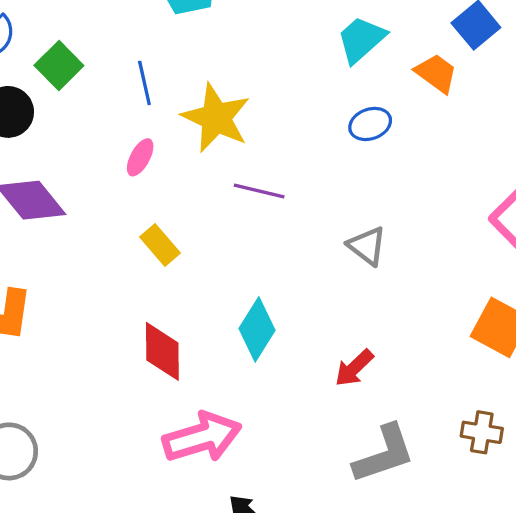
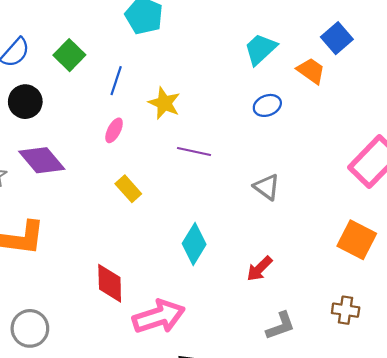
green square: (59, 66) -> (69, 55), moved
blue line: (144, 83) -> (116, 81), turned 32
yellow star: (216, 118) -> (164, 103), size x0.7
red diamond: (162, 351) -> (110, 283), moved
gray L-shape: (384, 454) -> (280, 326), size x0.7

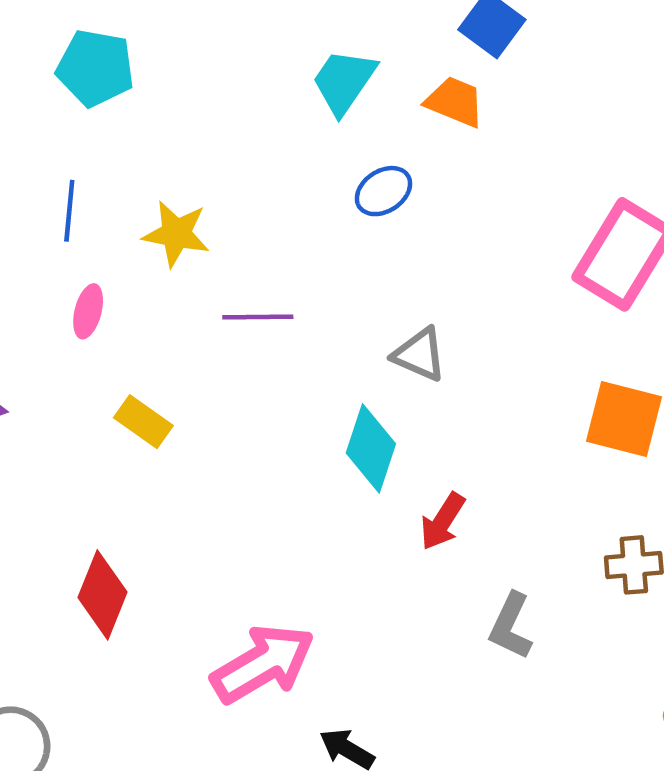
cyan diamond: (194, 244) -> (371, 448), moved
red diamond: (110, 283) -> (103, 595), moved, turned 36
gray L-shape: (280, 326) -> (511, 626), turned 148

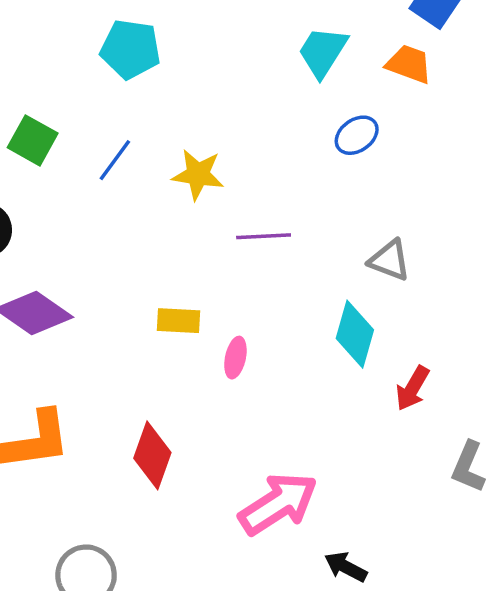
blue line: (69, 211) -> (115, 160), turned 33
pink ellipse: (88, 311) -> (235, 358), moved
yellow rectangle: (143, 422) -> (179, 321), turned -30

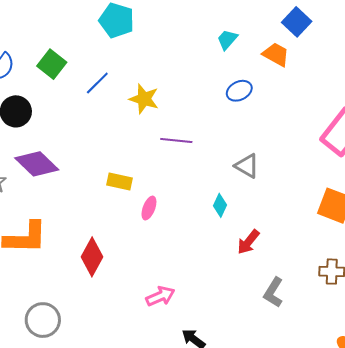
cyan trapezoid: (323, 52) -> (227, 39), size x0.7
cyan diamond: (355, 334) -> (220, 205), size x0.6
pink arrow: (278, 504) -> (160, 296), size x0.6

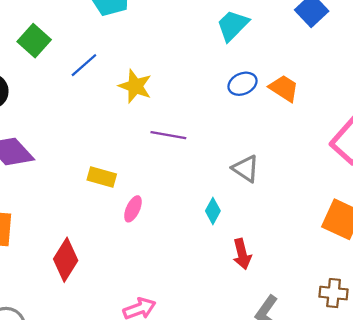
cyan trapezoid: (227, 39) -> (233, 25), size x1.4
orange trapezoid: (276, 54) -> (284, 88), moved
red arrow: (248, 242) -> (242, 254), turned -56

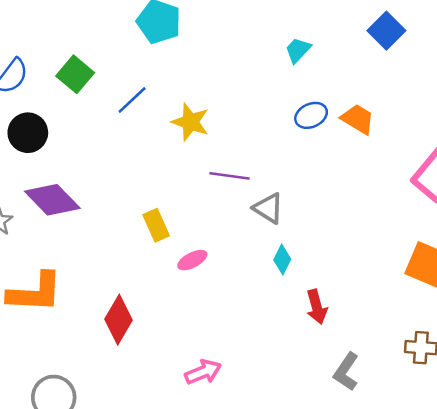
cyan trapezoid: (233, 25) -> (298, 50), size x0.7
gray triangle: (246, 169) -> (268, 208), moved
yellow rectangle: (102, 177) -> (156, 225), turned 52
pink ellipse: (133, 209) -> (192, 260), turned 40

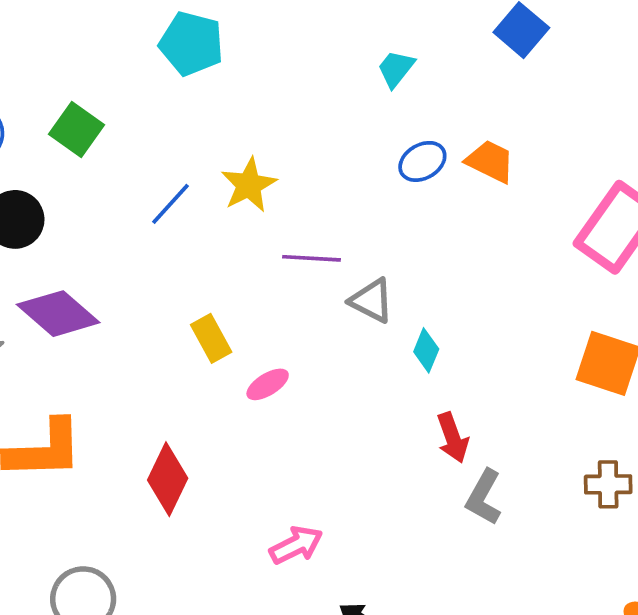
blue line: (132, 100) -> (170, 204), moved
yellow star: (190, 122) -> (249, 185), turned 30
cyan diamond: (282, 260) -> (426, 350), moved
gray L-shape: (346, 372) -> (484, 497), moved

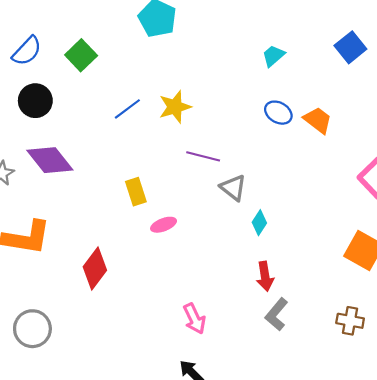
blue ellipse: (422, 161) -> (278, 113), turned 48
pink arrow: (296, 545) -> (194, 319), moved, turned 80

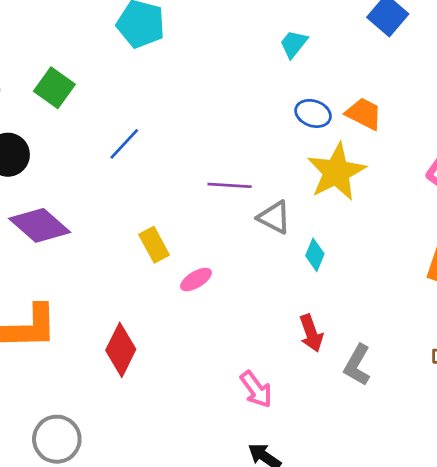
yellow star: (175, 107) -> (336, 172), moved, size x1.4
red arrow: (265, 276) -> (311, 333), moved

